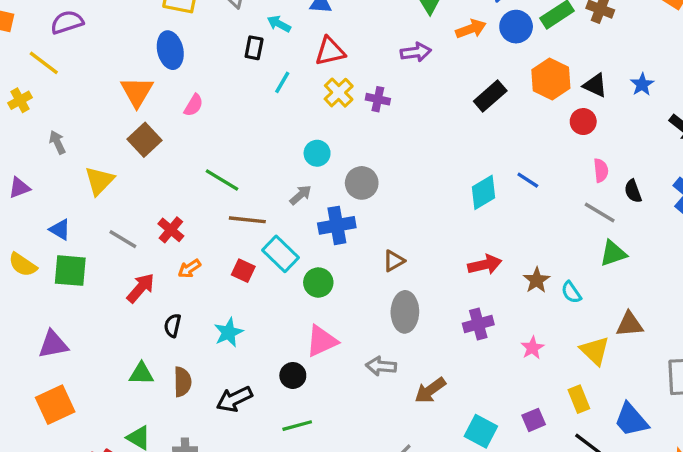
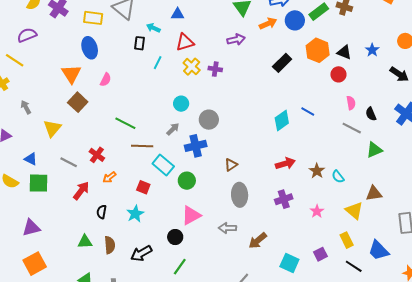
green triangle: (613, 253) -> (374, 150), moved
red square: (243, 271) -> (143, 187), moved
green line: (297, 426) -> (180, 267), turned -36

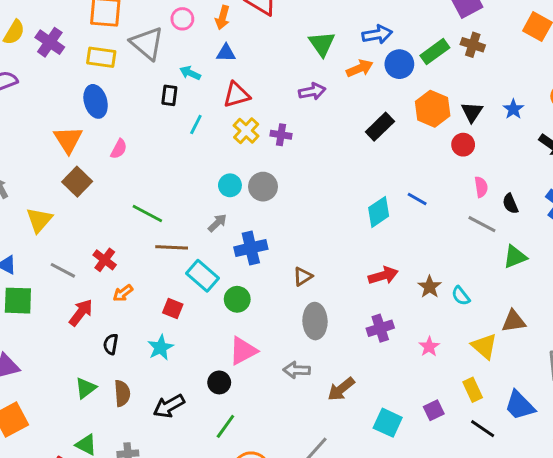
black triangle: (344, 52) -> (472, 112), turned 42
gray circle: (209, 120) -> (263, 187), moved
green triangle: (85, 242) -> (86, 388), turned -35

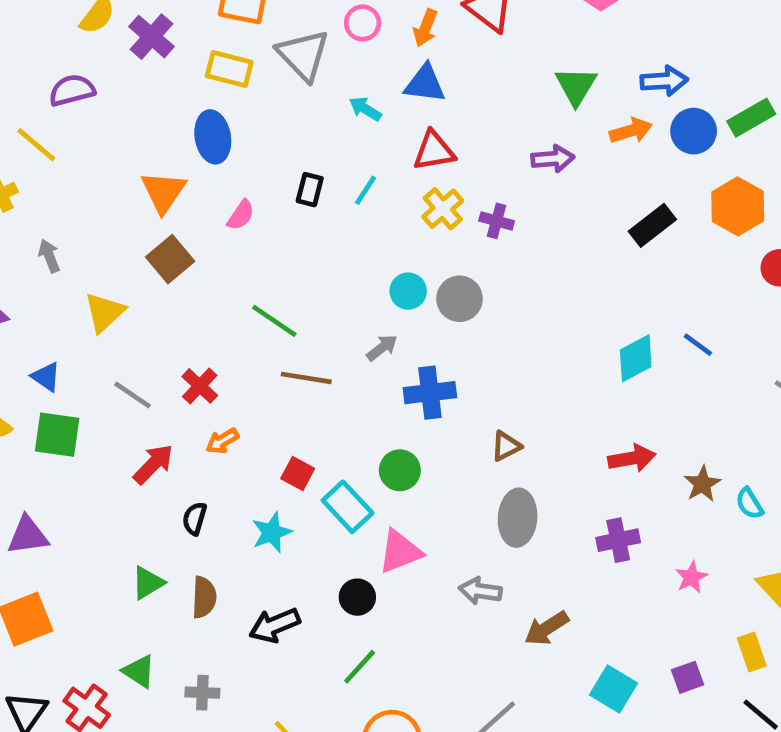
blue triangle: (226, 53) -> (425, 84), size x1.4
black rectangle: (169, 95) -> (310, 190), moved
cyan rectangle: (203, 276) -> (348, 507), moved

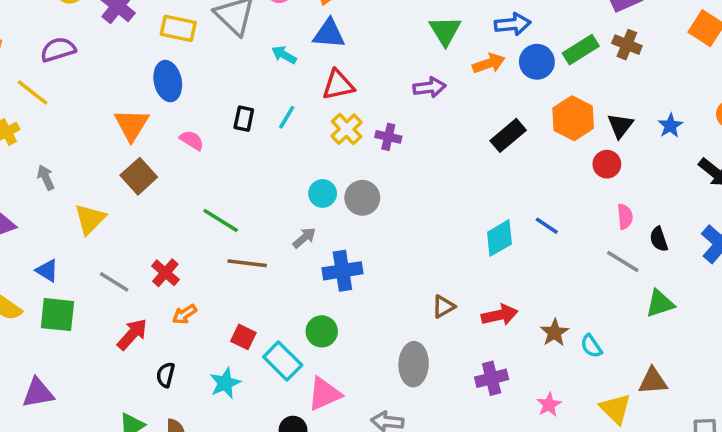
pink semicircle: (241, 215) -> (192, 140), turned -90
brown triangle: (506, 446) -> (443, 307), moved

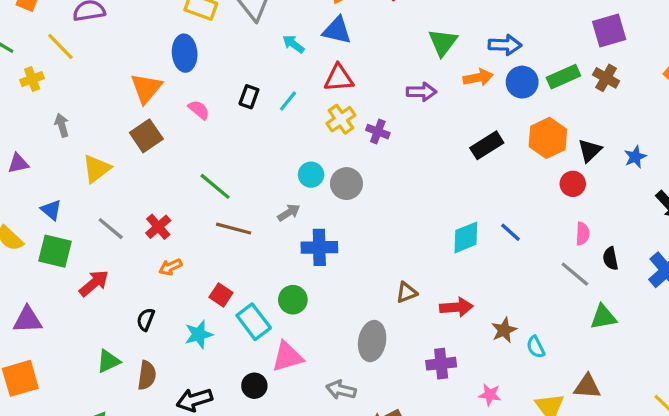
red arrow: (132, 334) -> (94, 283), moved
pink star: (549, 405) -> (490, 395), turned 30

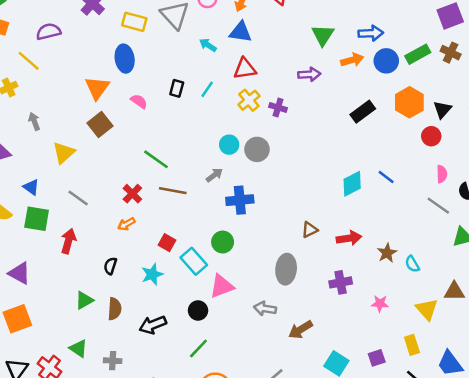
red cross: (158, 227) -> (132, 194), moved
red arrow: (94, 283) -> (68, 241), turned -30
purple triangle: (28, 320) -> (19, 273), turned 35

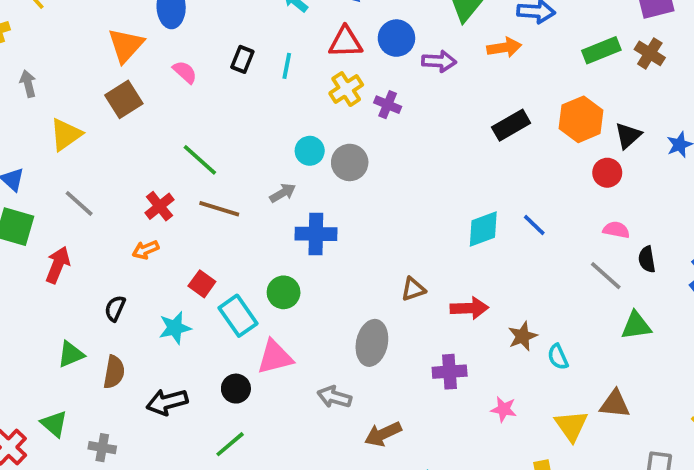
blue circle: (386, 61) -> (396, 38), moved
cyan line: (207, 89) -> (287, 66), turned -30
pink semicircle: (442, 174) -> (616, 230), turned -84

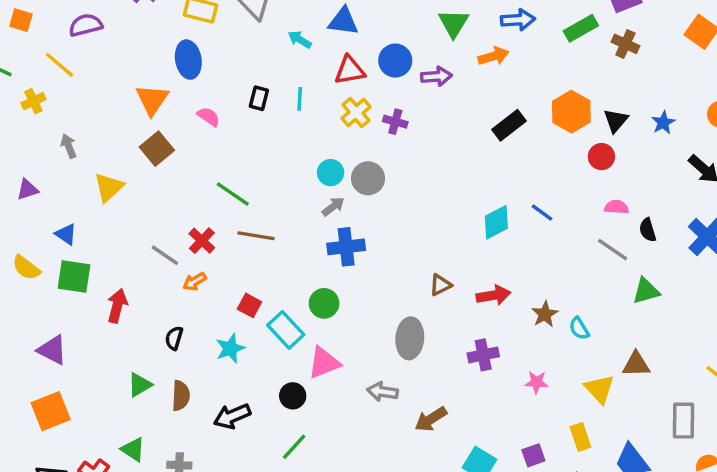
green rectangle: (601, 50) -> (581, 28), moved
gray arrow: (283, 193) -> (333, 206), moved
gray line: (79, 203) -> (165, 255), moved

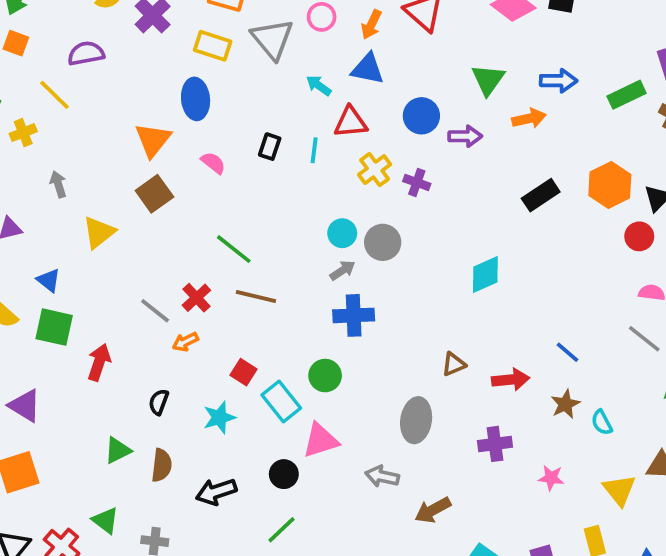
red triangle: (350, 70) -> (351, 122), moved
blue line: (542, 212) -> (568, 352), moved
cyan diamond: (496, 222) -> (485, 275), moved

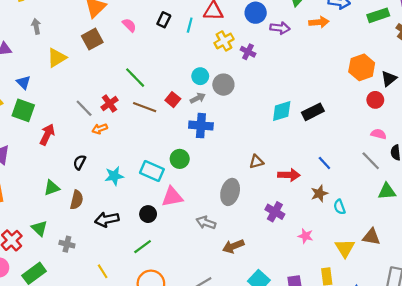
black rectangle: (541, 195) -> (313, 112), moved
red square: (244, 372) -> (173, 100), moved
cyan rectangle: (281, 402) -> (152, 171), turned -35
purple cross: (495, 444) -> (275, 212), turned 30

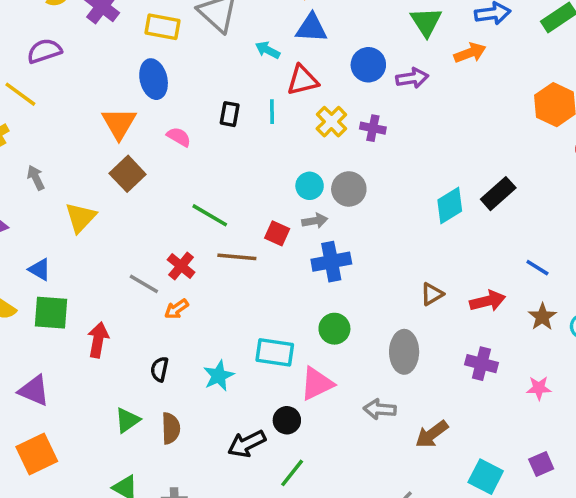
gray arrow: (198, 98) -> (315, 221), turned 32
green circle: (180, 159) -> (334, 329), moved
black arrow: (107, 219) -> (247, 444), moved

